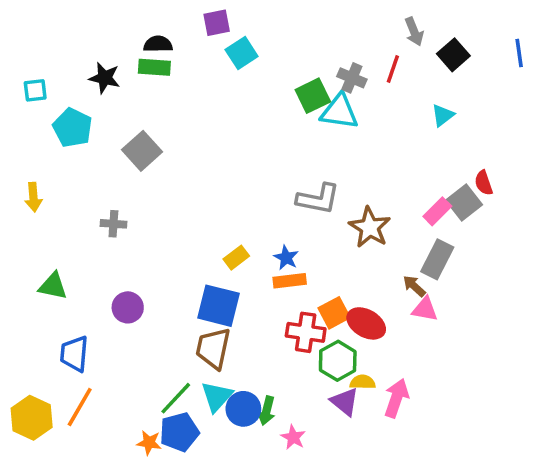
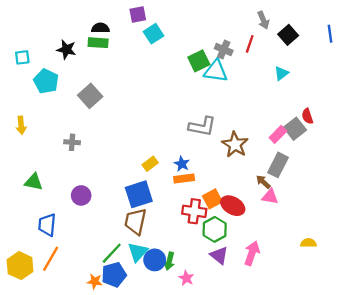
blue square: (218, 306) -> (139, 194), turned -32
yellow semicircle: (363, 382) -> (309, 243), moved

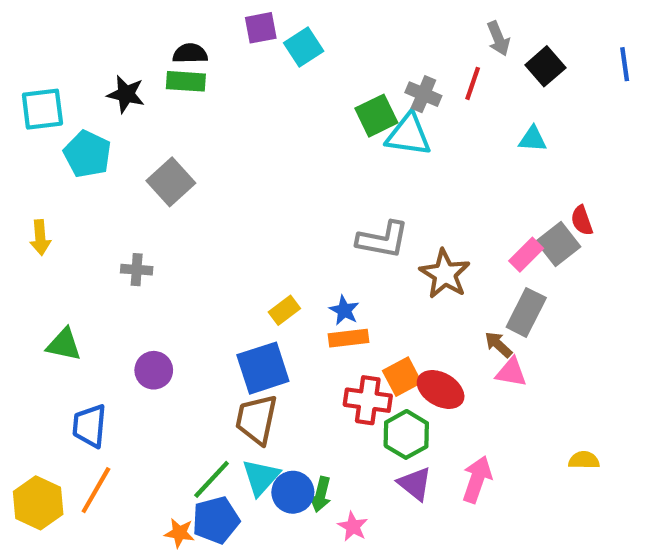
cyan square: (154, 34) -> (304, 47), moved
cyan square: (22, 57) -> (42, 109), size x1.5
cyan triangle: (281, 73) -> (533, 139), turned 42

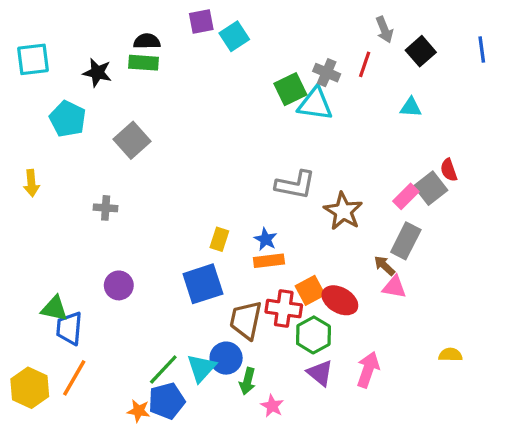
cyan square: (42, 109) -> (33, 59), moved
yellow rectangle: (284, 310) -> (219, 239), turned -35
green triangle: (64, 345) -> (54, 309), moved
brown trapezoid: (256, 419) -> (246, 320), moved
blue circle: (293, 492) -> (226, 358), moved

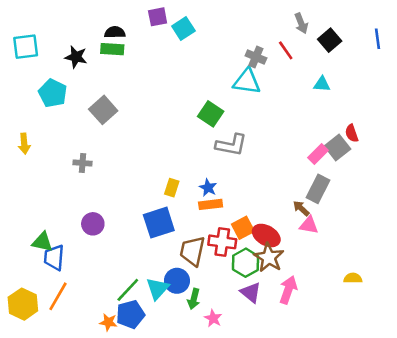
red line: (365, 64) -> (286, 50), turned -54
green square: (290, 89) -> (211, 114), moved, turned -30
brown star: (343, 211) -> (269, 257), moved

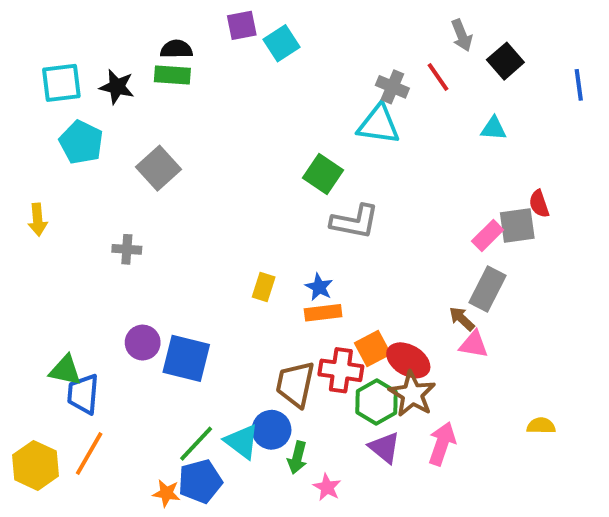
blue line: (378, 39) -> (579, 85), moved
cyan square: (26, 47) -> (61, 83), moved
gray square: (337, 148) -> (517, 226), turned 30
blue square: (159, 223) -> (186, 358), moved, turned 32
cyan triangle: (158, 289) -> (242, 442), turned -35

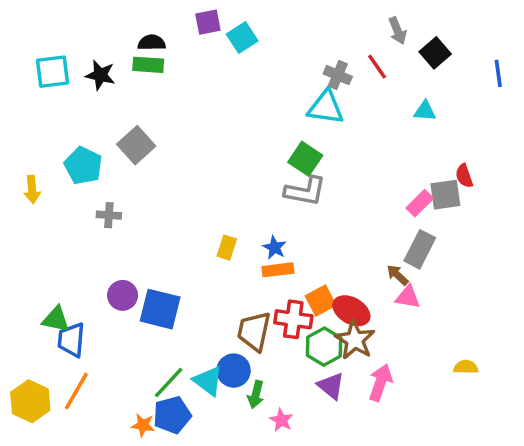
cyan pentagon: (81, 142) -> (83, 166), moved
green square: (323, 174) -> (305, 159), moved

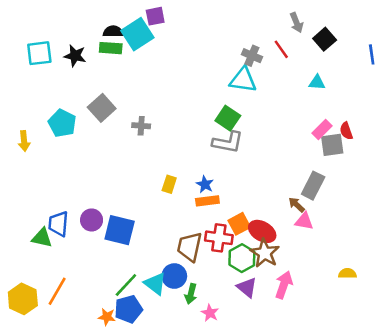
cyan square: (242, 38) -> (137, 34), moved, size x1.4
pink rectangle: (420, 203) -> (322, 130), moved
gray cross: (109, 215) -> (141, 126), moved
blue trapezoid: (71, 340) -> (58, 224), moved

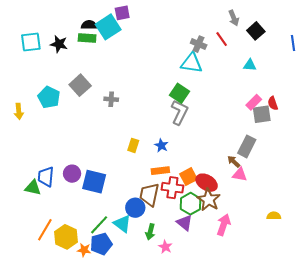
gray L-shape: (228, 142) -> (179, 112), turned -75
orange rectangle: (207, 201) -> (160, 171), moved
blue circle: (174, 276) -> (135, 208), moved
purple triangle: (247, 287) -> (184, 223), moved
yellow hexagon: (23, 299) -> (66, 237), moved

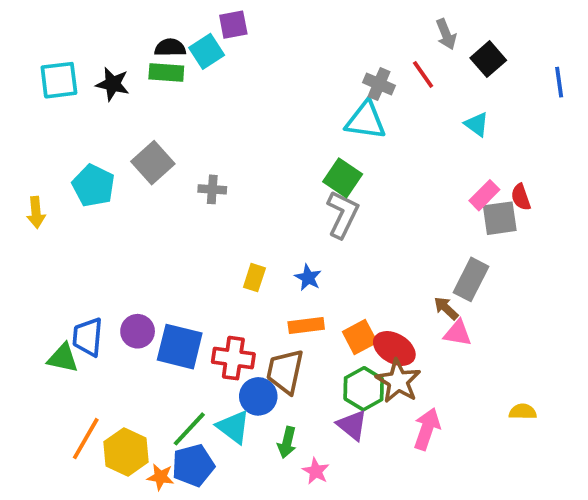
cyan square: (108, 27) -> (207, 51), size x0.7
cyan triangle: (250, 65) -> (477, 124), turned 32
red cross: (172, 188) -> (233, 358), moved

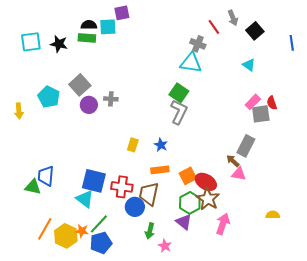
cyan square: (207, 51) -> (108, 27), turned 30
red line: (423, 74) -> (214, 27), moved
purple circle: (138, 331) -> (89, 105), moved
cyan triangle: (233, 427) -> (85, 199), moved
orange star: (161, 477) -> (82, 231), moved

